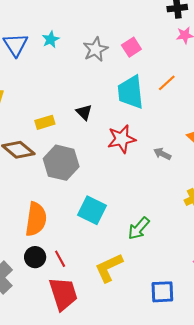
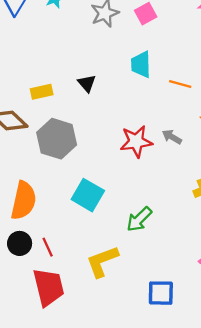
orange line: (167, 83) -> (180, 84), moved, turned 54
cyan trapezoid: (131, 92) -> (141, 64), size x0.7
red star: (122, 139) -> (136, 141), moved

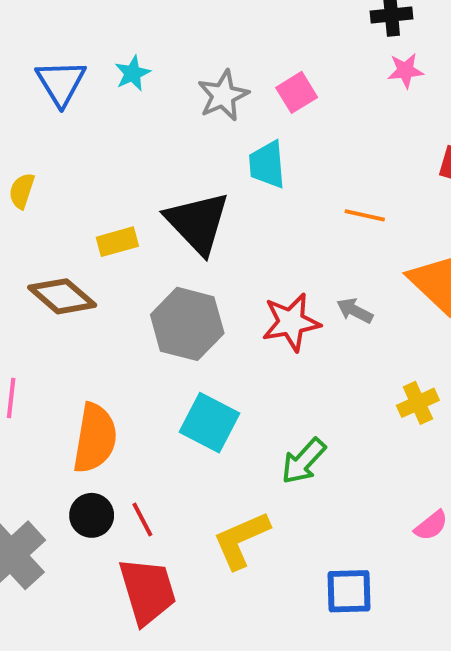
cyan trapezoid: (141, 64) -> (267, 164), moved
black triangle: (87, 83) -> (198, 223), size x2.0
gray hexagon: (57, 139) -> (187, 324), moved

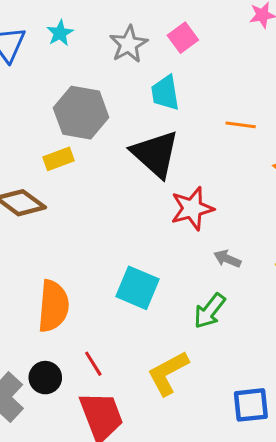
black triangle: (198, 223) -> (155, 154), moved
gray arrow: (355, 311) -> (227, 259), moved
gray hexagon: (187, 324) -> (81, 113), moved
black circle: (92, 515) -> (45, 378), moved

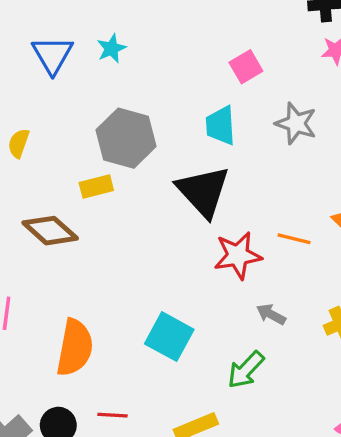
gray star: (129, 44) -> (296, 123), moved, turned -30
orange line: (241, 125) -> (294, 239), moved
red line: (93, 364) -> (112, 415), turned -60

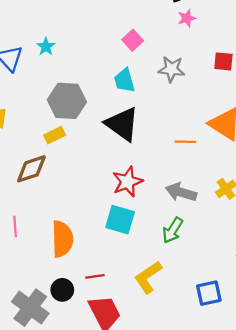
brown diamond: (50, 231) -> (31, 169), turned -48
red star: (238, 255) -> (127, 182), moved
gray arrow: (271, 314) -> (181, 192), size x1.6

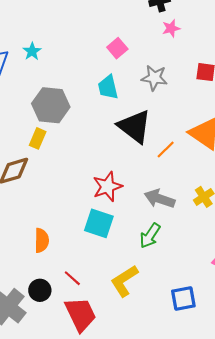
black triangle: (122, 124) -> (135, 126), moved
yellow rectangle: (55, 135) -> (38, 138), turned -42
orange line: (185, 142) -> (166, 149), turned -48
orange semicircle: (62, 239) -> (42, 240), size x0.7
red line: (95, 276) -> (72, 278), turned 48

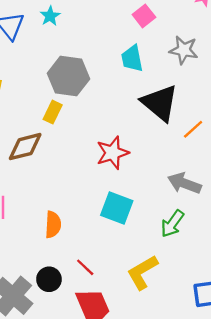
red star: (107, 187) -> (113, 153), moved

